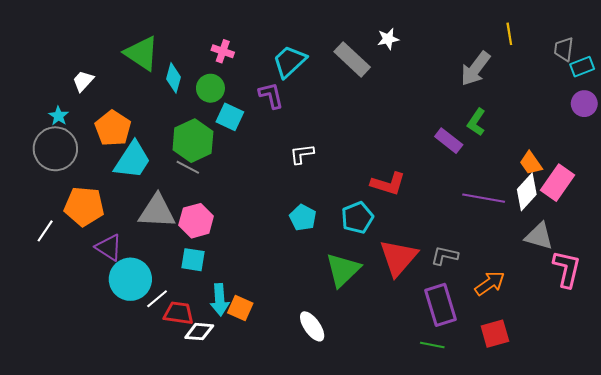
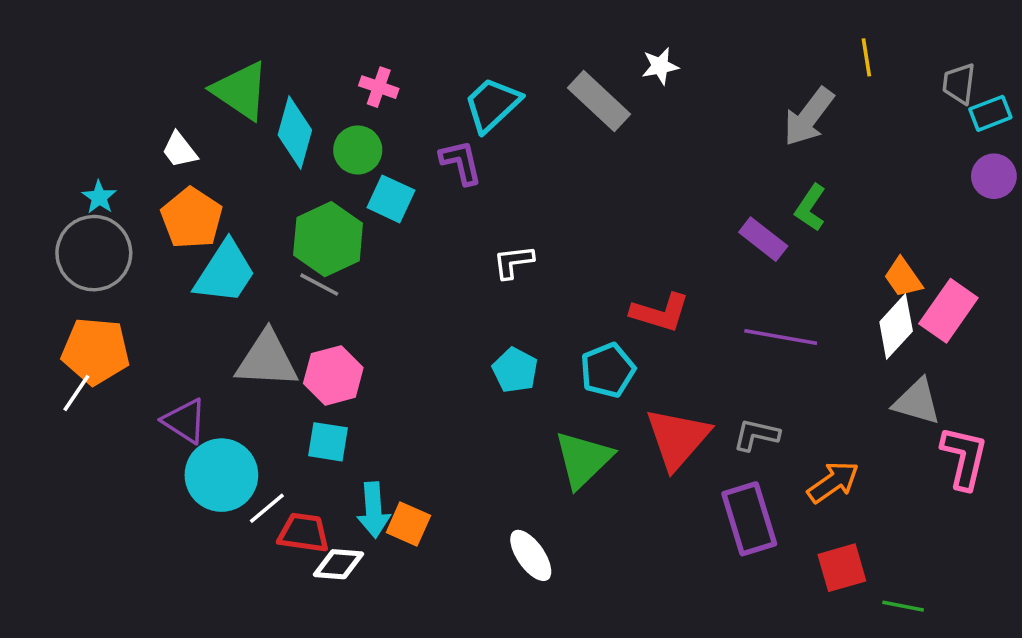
cyan diamond: (173, 78) -> (295, 133), size x1.4
white trapezoid: (83, 81) -> (179, 150), moved, turned -80
purple line: (484, 198) -> (781, 337), moved
orange pentagon: (84, 206) -> (96, 351), moved
green line: (432, 345) -> (903, 606), moved

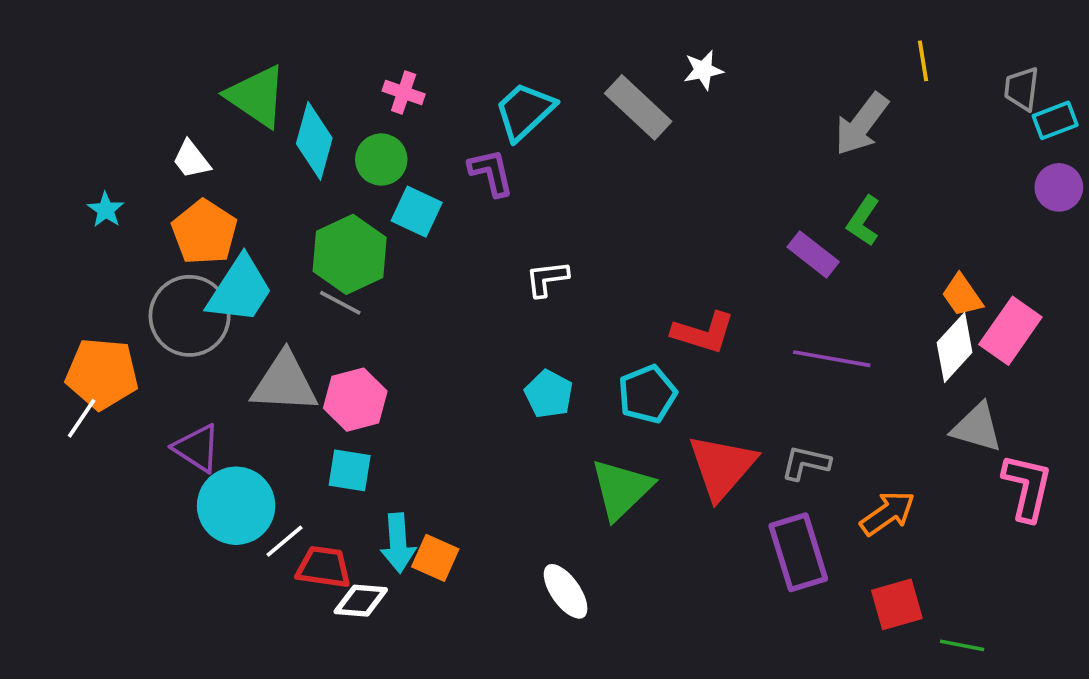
gray circle: (94, 253) -> (190, 316), moved

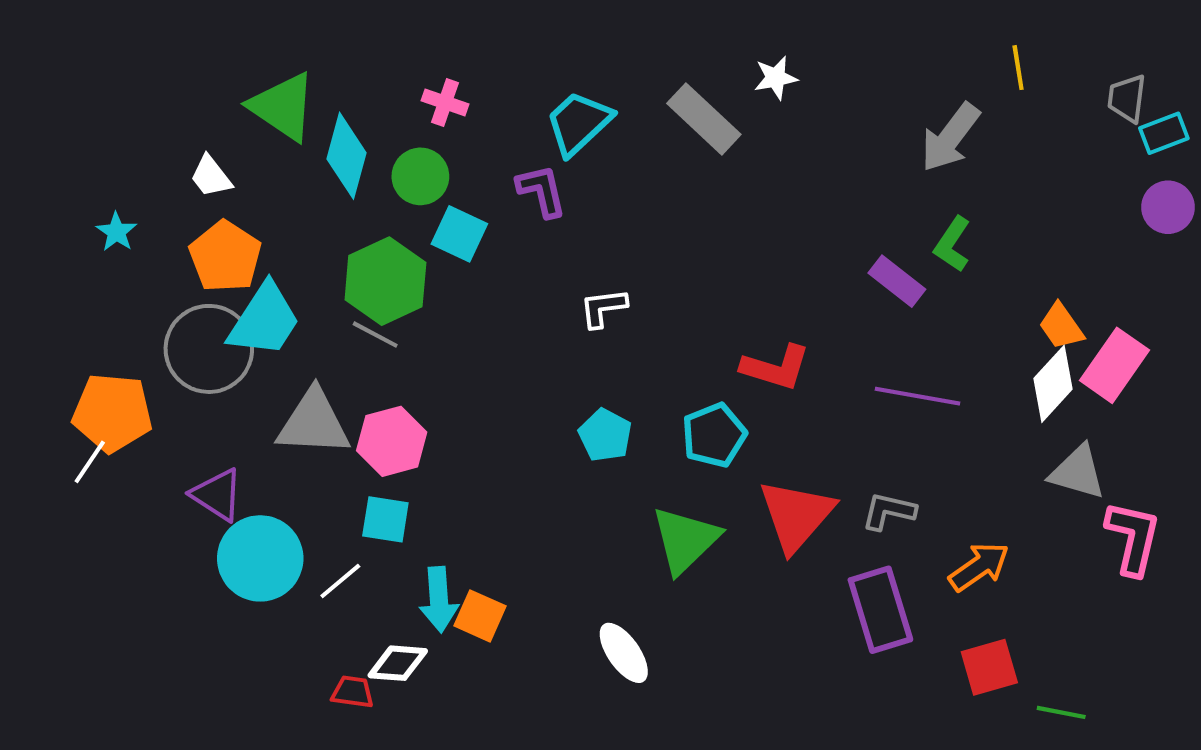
white line: (284, 541) -> (340, 581), moved
red trapezoid: (324, 567) -> (353, 692), moved, size x0.7

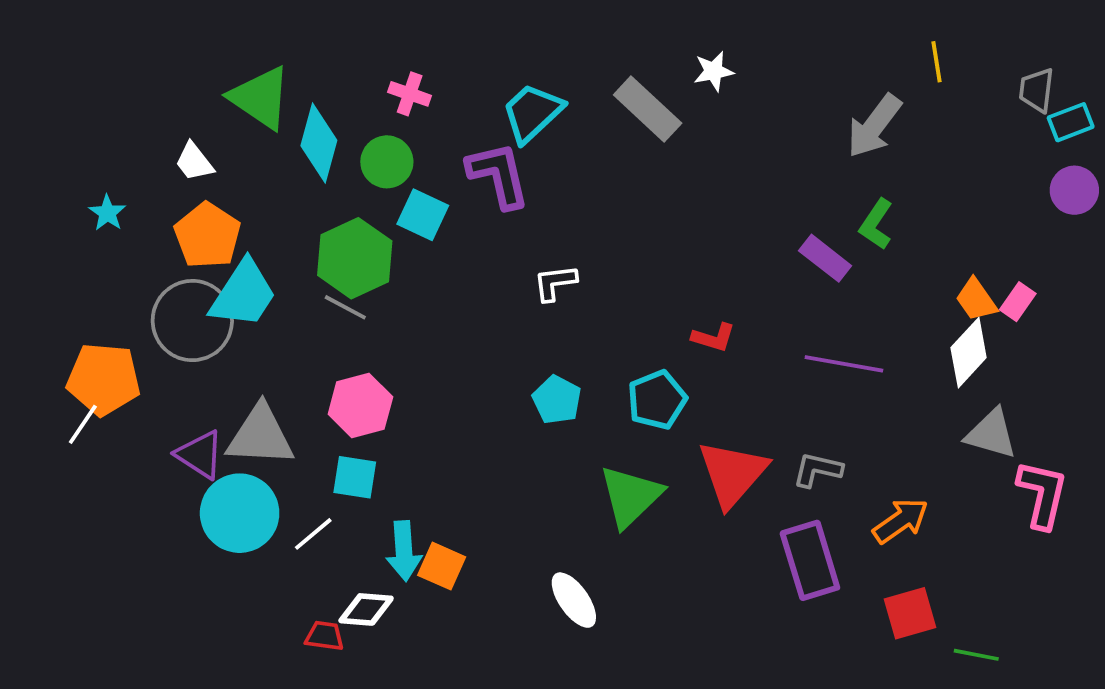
purple L-shape: (542, 191) -> (498, 175), size x1.4
pink rectangle: (1115, 365) -> (1018, 302), moved, size x0.6
red L-shape: (776, 367) -> (714, 338), size x0.7
gray triangle: (314, 423) -> (260, 436), moved

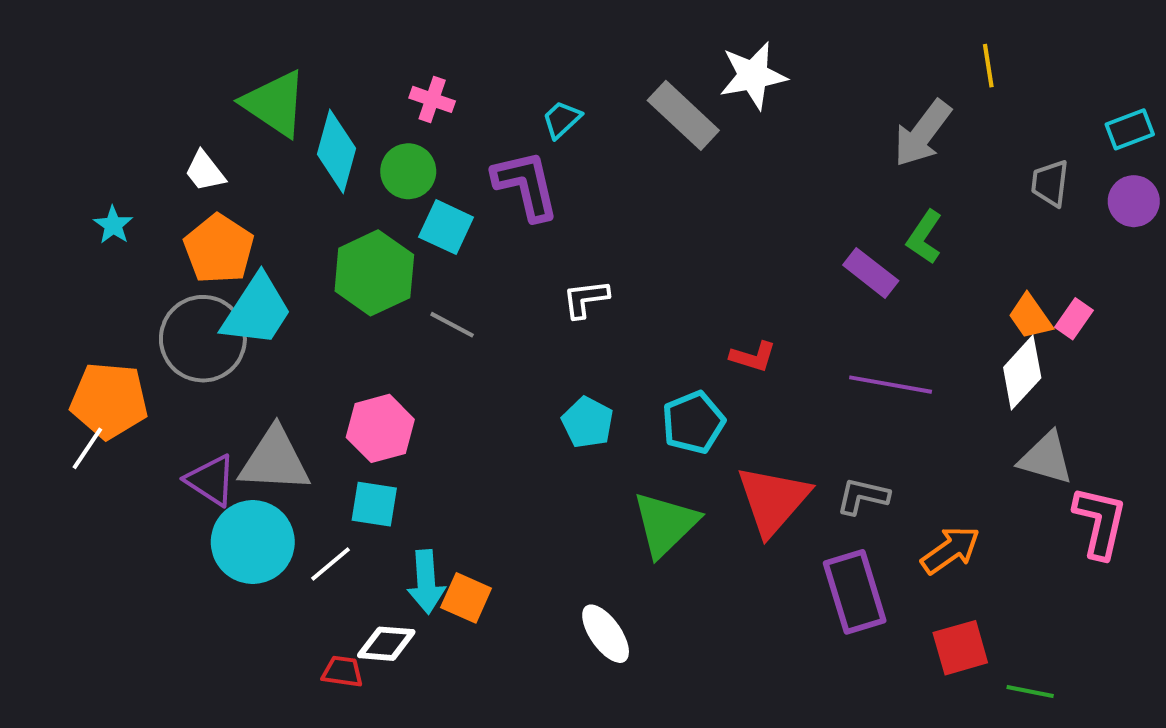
white star: (714, 71) -> (753, 76), size x1.6
gray trapezoid: (1037, 90) -> (1050, 183), moved
cyan trapezoid: (532, 113) -> (562, 119), size x0.6
gray line: (345, 307) -> (452, 325), moved

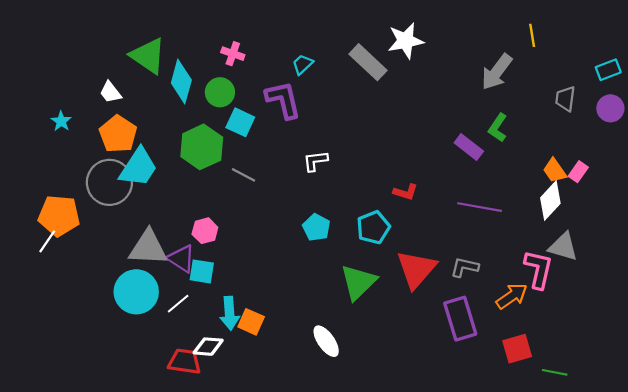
pink hexagon: (380, 428) -> (205, 231), size x0.7
purple triangle: (211, 480) -> (181, 259), moved
pink L-shape: (1100, 522) -> (539, 269), moved
red trapezoid: (342, 672) -> (185, 362), size x1.5

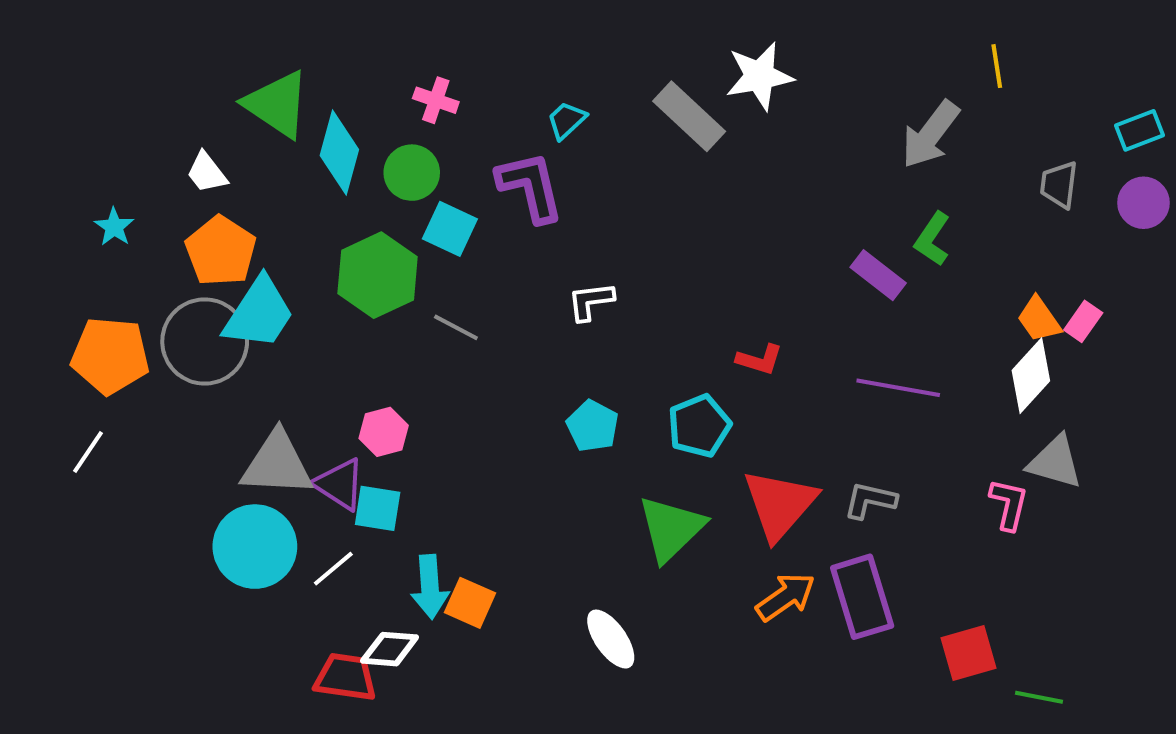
orange pentagon: (59, 216) -> (110, 356), moved
pink L-shape: (539, 269) -> (1009, 504), size x0.7
orange arrow: (512, 296) -> (786, 597), moved

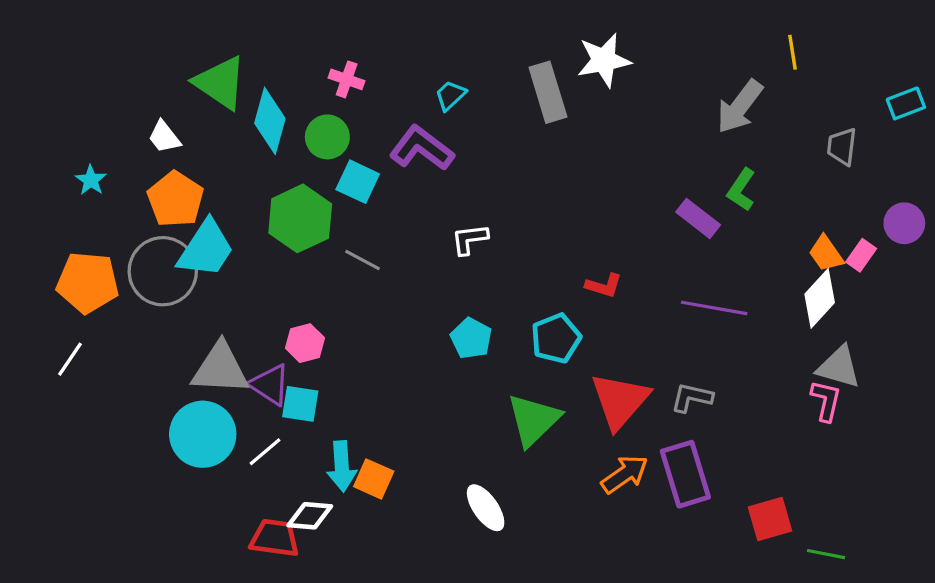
gray rectangle: (689, 116) -> (548, 92), turned 30
purple L-shape: (530, 187) -> (422, 148), turned -40
purple circle: (1143, 203) -> (904, 223), moved
pink L-shape: (1009, 504) -> (826, 401), moved

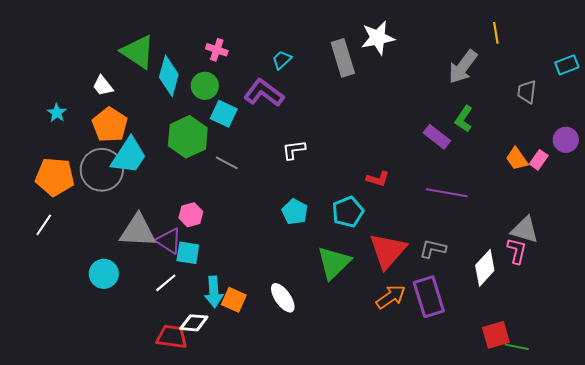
white diamond: (820, 298) -> (485, 268), moved
cyan circle: (203, 434) -> (104, 274), moved, size x0.7
white ellipse: (486, 508) -> (283, 298), moved
red square: (770, 519) -> (496, 335), moved

